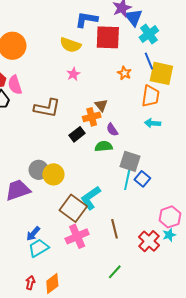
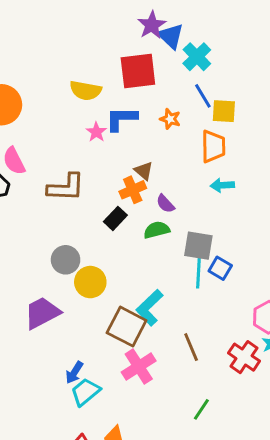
blue L-shape: (86, 20) -> (121, 119), moved
yellow square: (161, 73) -> (224, 111), size x0.7
gray circle: (39, 170) -> (66, 260), moved

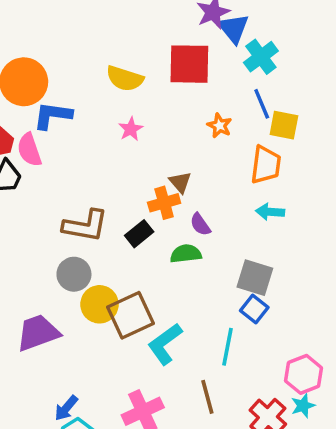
blue L-shape: (121, 119) -> (53, 115), moved
brown L-shape: (66, 187) -> (85, 226), moved
gray square: (198, 246) -> (255, 278), moved
cyan line: (199, 272) -> (227, 347), moved
brown square: (127, 327) -> (131, 315), moved, turned 30

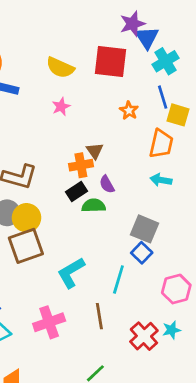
black rectangle: (139, 234) -> (77, 191), moved
yellow circle: (99, 304) -> (27, 218), moved
brown square: (131, 315) -> (26, 246), moved
pink hexagon: (304, 374) -> (176, 289), moved

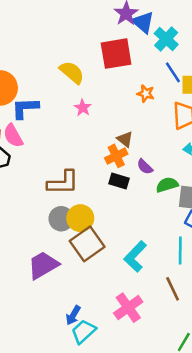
yellow semicircle: (60, 68) -> (72, 72), turned -148
black rectangle: (77, 191) -> (119, 181), turned 66
green semicircle: (94, 206) -> (167, 185), moved

